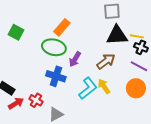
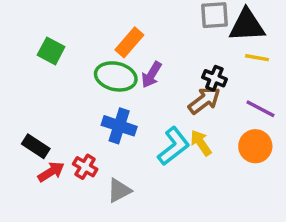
black triangle: (117, 35) -> (247, 25), moved
black cross: (141, 47) -> (214, 78), moved
purple arrow: (75, 59) -> (151, 75), moved

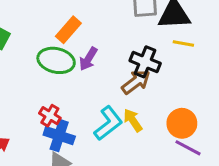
black cross: (214, 78) -> (145, 62), size x1.4
purple line: (260, 109) -> (188, 148), moved
blue cross: (119, 126) -> (59, 136), moved
red cross: (85, 167) -> (50, 116), moved

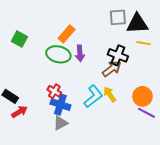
purple arrow: (88, 59) -> (80, 53), turned -35

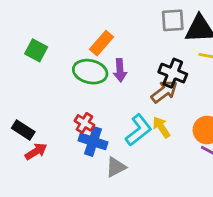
gray triangle: (60, 123) -> (116, 167), moved

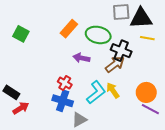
purple arrow: (120, 70) -> (81, 58), moved, turned 105
green ellipse: (90, 72) -> (98, 35), moved
red cross: (84, 123) -> (65, 83), moved

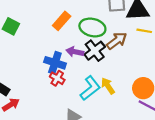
black cross: (121, 51) -> (95, 51), moved, turned 30
brown arrow: (115, 64) -> (117, 41), moved
blue cross: (63, 101) -> (55, 63), moved

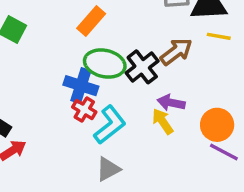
green ellipse: (92, 27) -> (105, 64), moved
purple arrow: (75, 52) -> (171, 103), moved
cyan L-shape: (90, 88) -> (110, 125), moved

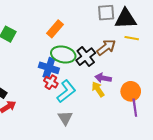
purple line: (224, 152) -> (135, 108), turned 54
gray triangle: (108, 169) -> (65, 118), turned -35

